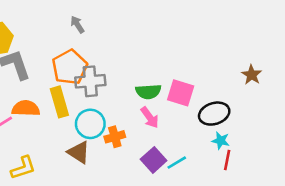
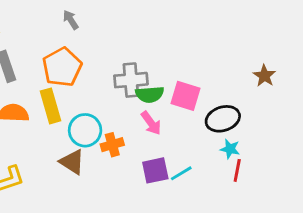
gray cross: (90, 81) -> (131, 80), moved
purple square: (154, 160) -> (155, 170), turned 30

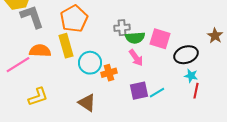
brown star: (264, 76) -> (215, 36), moved
gray cross: (131, 80) -> (122, 28), size x0.7
brown triangle: (72, 162) -> (87, 103), moved

